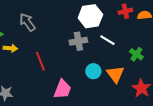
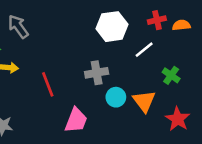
gray arrow: (27, 22) -> (18, 27), moved
white line: (107, 40) -> (144, 50), moved, turned -70
gray cross: (78, 41) -> (97, 73), moved

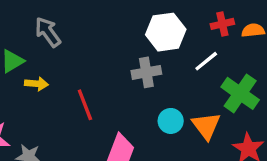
gray cross: (97, 73) -> (146, 72), moved
green cross: (171, 75) -> (240, 93), size x1.6

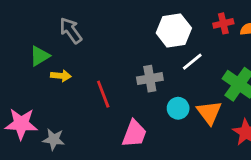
white line: (206, 61) -> (192, 62), moved
gray cross: (146, 72) -> (150, 79), moved

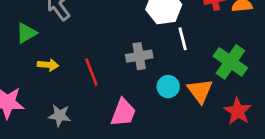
white line: (192, 62) -> (183, 39), turned -65
yellow arrow: (61, 76) -> (48, 65), moved
gray star: (54, 139) -> (60, 116), moved

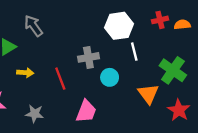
gray cross: (139, 56) -> (88, 57), moved
cyan circle: (168, 87) -> (110, 77), moved

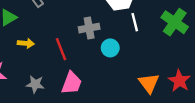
green cross: (173, 70) -> (175, 22), moved
orange triangle: (148, 94) -> (149, 83), moved
pink trapezoid: (86, 111) -> (72, 83), moved

